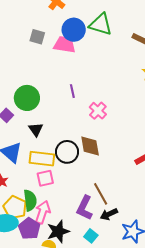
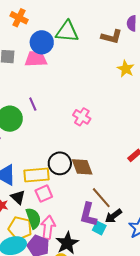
purple line: (72, 91) -> (33, 104), moved
black triangle: (36, 129) -> (18, 197), moved
brown diamond: (90, 146) -> (82, 167), moved
cyan square: (91, 236) -> (99, 228), moved

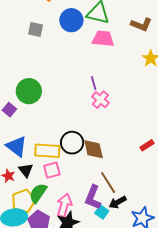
pink trapezoid: (36, 59) -> (103, 39), moved
purple line: (33, 104) -> (94, 83), moved
green semicircle: (33, 218) -> (38, 193), turned -135
pink arrow: (48, 227) -> (64, 205), moved
yellow pentagon: (20, 228) -> (23, 201), turned 30

